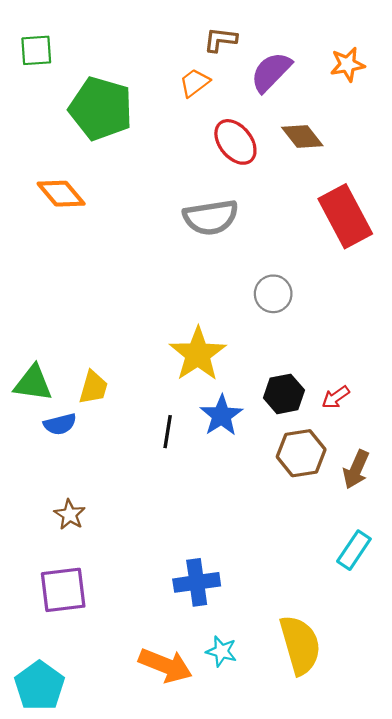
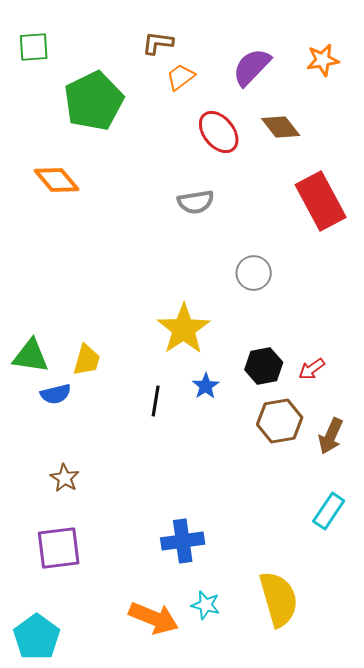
brown L-shape: (220, 40) -> (158, 43), moved
green pentagon: (101, 109) -> (94, 101), turned 30
gray semicircle: (211, 217) -> (196, 202), size x0.7
blue star: (221, 415) -> (206, 386), size x0.7

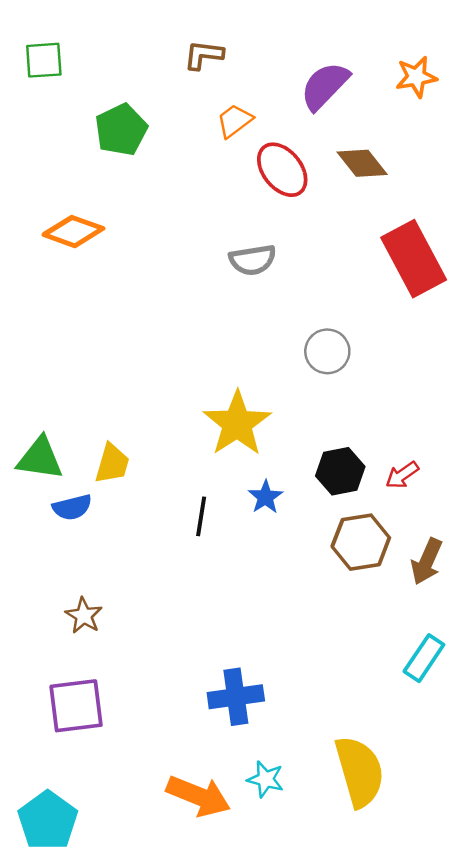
orange trapezoid: (181, 77) -> (235, 121), moved
green pentagon: (94, 101) -> (121, 130), size x0.7
orange diamond: (57, 180) -> (73, 232), turned -30

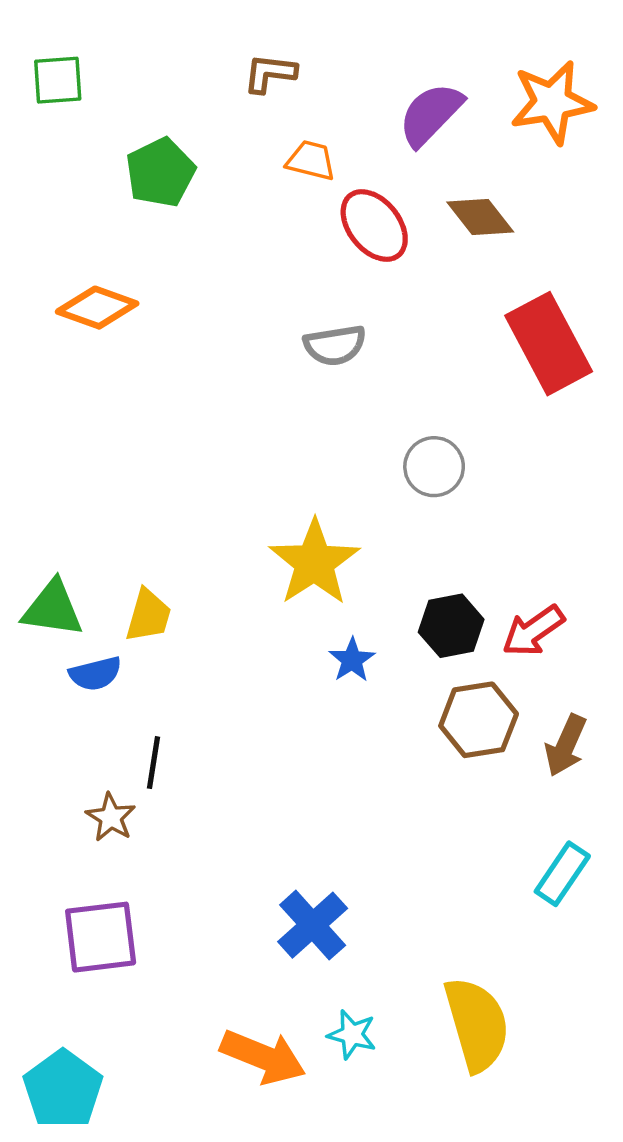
orange star: (416, 77) -> (552, 102), size x1.5
orange trapezoid: (235, 121) -> (311, 161), turned 51
red arrow: (402, 475) -> (533, 631), size x1.4
black line: (201, 516) -> (154, 763), moved
blue cross: (236, 697) -> (313, 925), turned -34

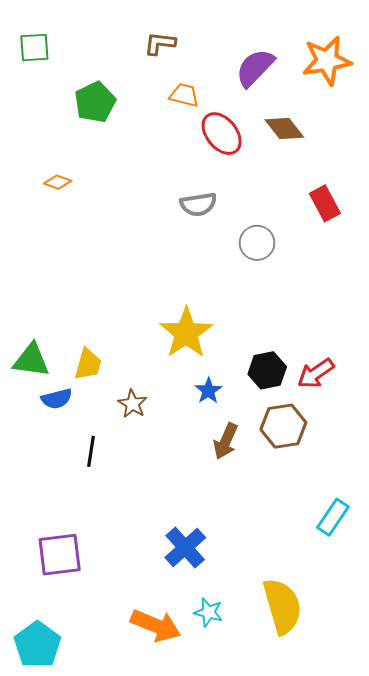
orange diamond: (97, 308) -> (58, 182), size x0.6
red rectangle: (549, 344) -> (325, 203), size x0.6
gray circle: (434, 467) -> (257, 243), moved
brown arrow: (566, 745) -> (226, 441), moved
brown star: (111, 817) -> (133, 404), moved

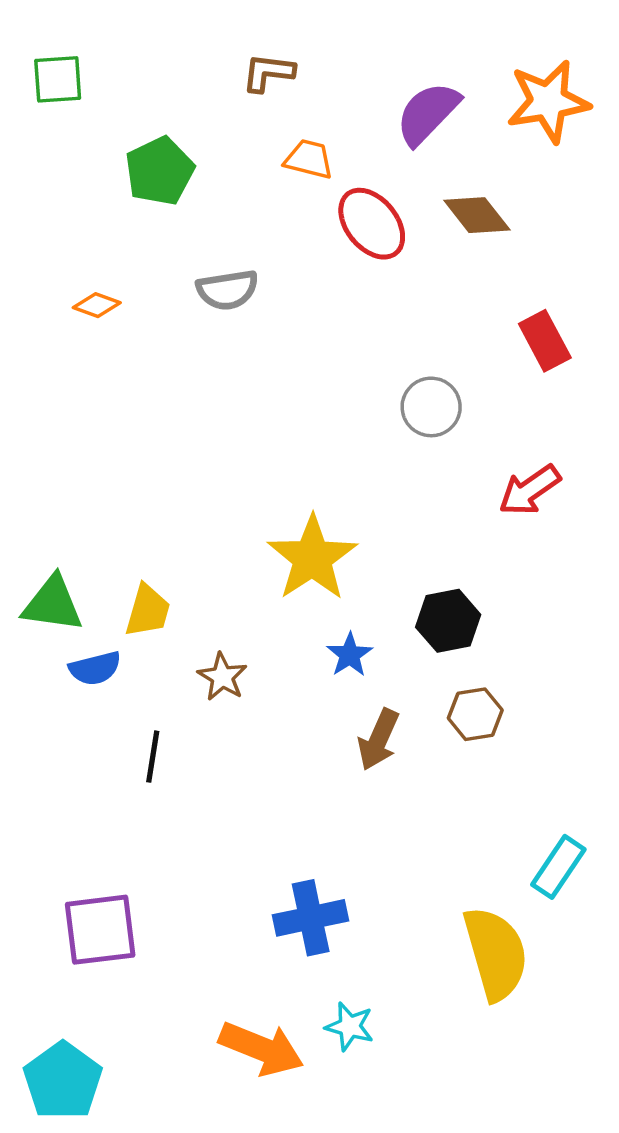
gray semicircle: (198, 204) -> (227, 290), moved
red arrow: (316, 373) -> (530, 490), moved
brown hexagon: (283, 426) -> (475, 714), size x0.7
blue cross: (185, 548) -> (311, 918), turned 30
yellow semicircle: (282, 606) -> (496, 953), moved

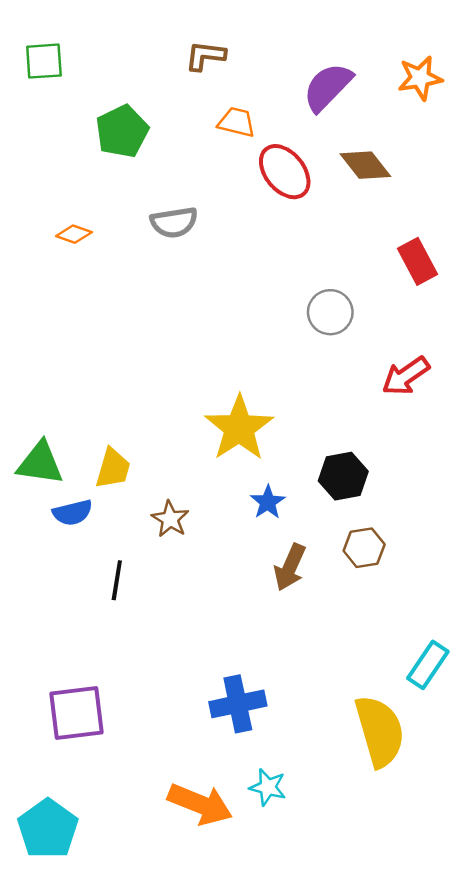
orange star: (548, 101) -> (420, 78), size x0.7

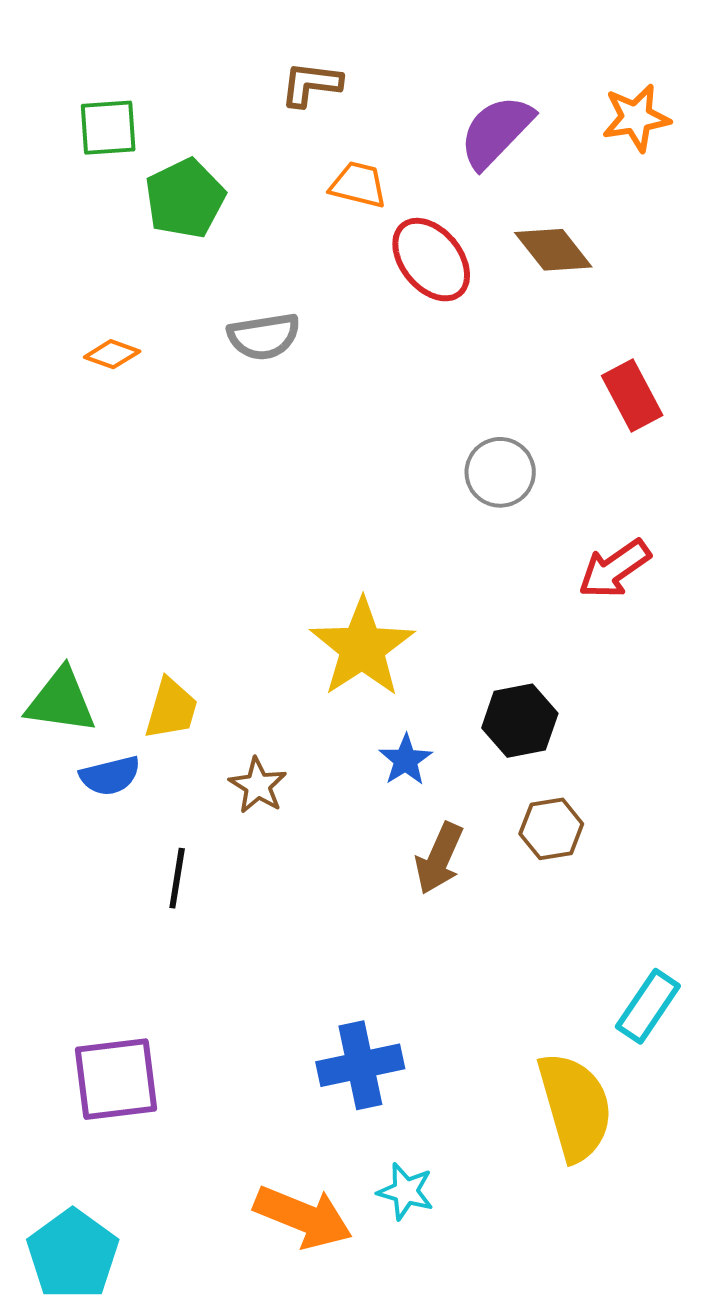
green square: (44, 61) -> (108, 128), moved

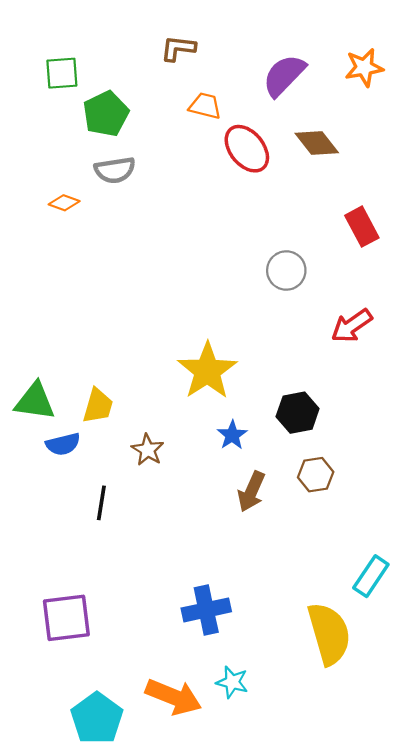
gray semicircle: (264, 336) -> (115, 170), moved
cyan pentagon: (73, 1254) -> (97, 718), moved

